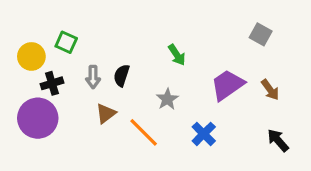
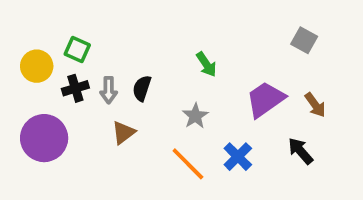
black cross: (52, 83) -> (75, 88), moved
orange line: (144, 132) -> (188, 164), moved
black arrow: (278, 140) -> (300, 151), moved

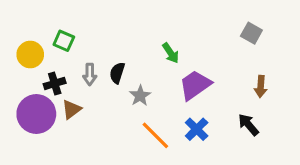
black cross: (75, 88) -> (55, 83), moved
purple trapezoid: (265, 99) -> (195, 85), moved
brown arrow: (315, 105) -> (261, 87), turned 40
gray star: (195, 116) -> (140, 96), moved
brown triangle: (123, 133) -> (71, 109), moved

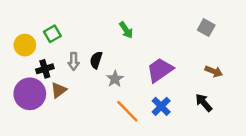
green square: (64, 41) -> (52, 34), turned 36
green arrow: (171, 53) -> (126, 30), moved
brown arrow: (261, 87) -> (214, 71), turned -72

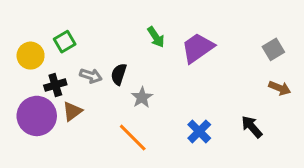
gray square: (206, 28) -> (273, 49), moved, turned 30
gray arrow: (74, 61) -> (91, 76), turned -72
purple trapezoid: (160, 70) -> (198, 48), moved
brown arrow: (214, 71) -> (280, 88), moved
orange line: (127, 111) -> (133, 138), moved

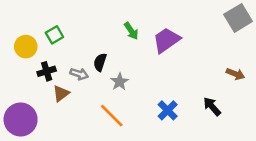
gray square: (273, 49) -> (238, 18), moved, size x1.5
gray arrow: (91, 76) -> (79, 74), moved
purple circle: (37, 116) -> (21, 120), moved

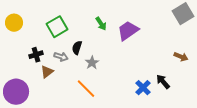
green square: (54, 35) -> (57, 27), moved, size x1.5
yellow circle: (26, 47) -> (14, 23), moved
blue cross: (168, 110) -> (143, 88), moved

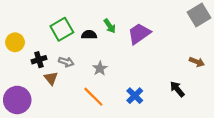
yellow circle: (14, 23) -> (15, 42), moved
black semicircle: (77, 48) -> (89, 35), moved, turned 72
brown triangle: (47, 72) -> (51, 78), turned -32
blue cross: (143, 88) -> (135, 96), moved

